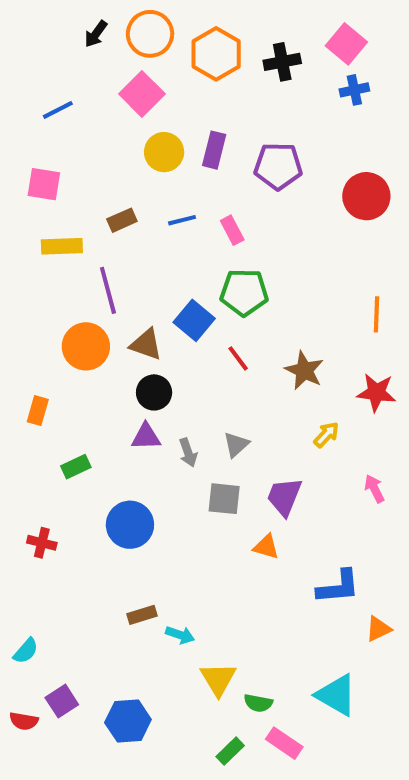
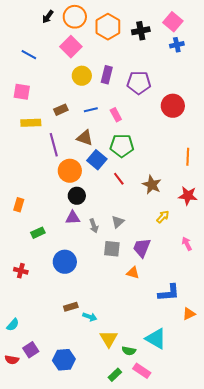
blue line: (58, 110) -> (29, 55), turned 56
red circle: (366, 196) -> (173, 106), moved
brown triangle: (146, 344) -> (85, 138), moved
orange circle: (86, 346) -> (70, 171), moved
cyan triangle: (336, 695) -> (156, 339), moved

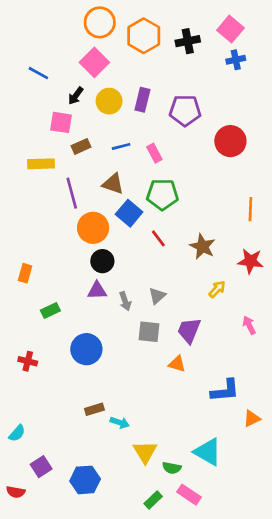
black arrow: (48, 17) -> (76, 96), moved
pink square: (22, 92) -> (61, 122), moved
red semicircle: (12, 360) -> (16, 492), moved

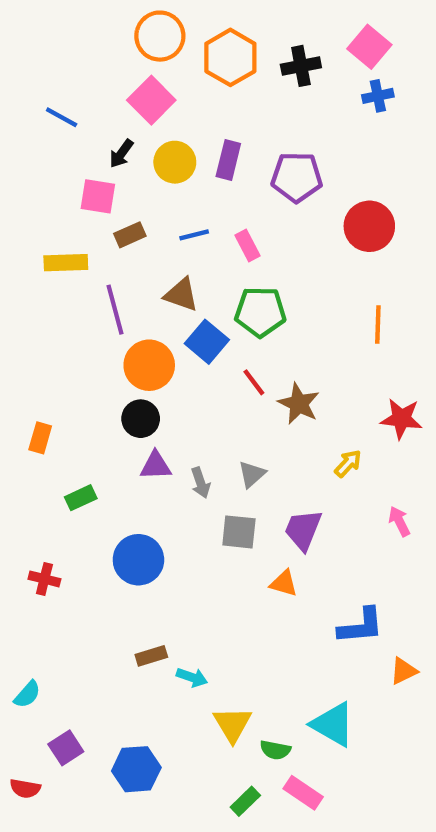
orange line: (250, 209) -> (378, 325), moved
brown star: (202, 246) -> (299, 404), moved
black circle: (102, 261) -> (141, 419), moved

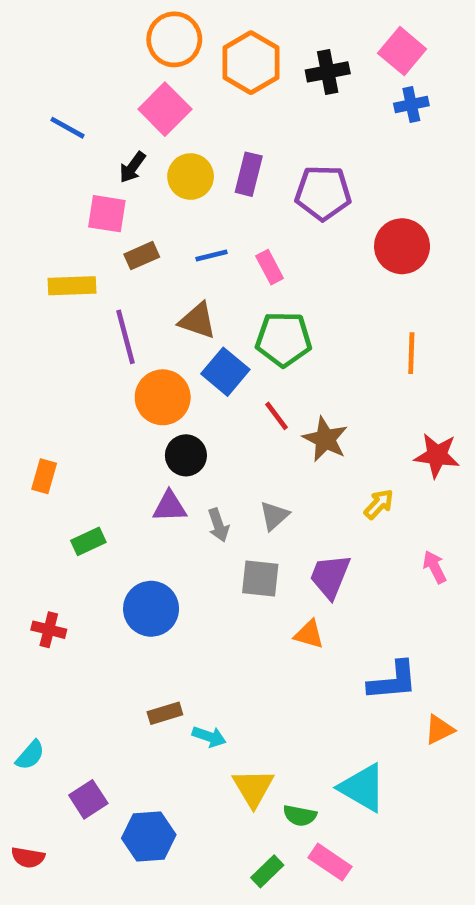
black circle: (141, 419) -> (186, 455), moved
purple square: (66, 748) -> (88, 799), moved

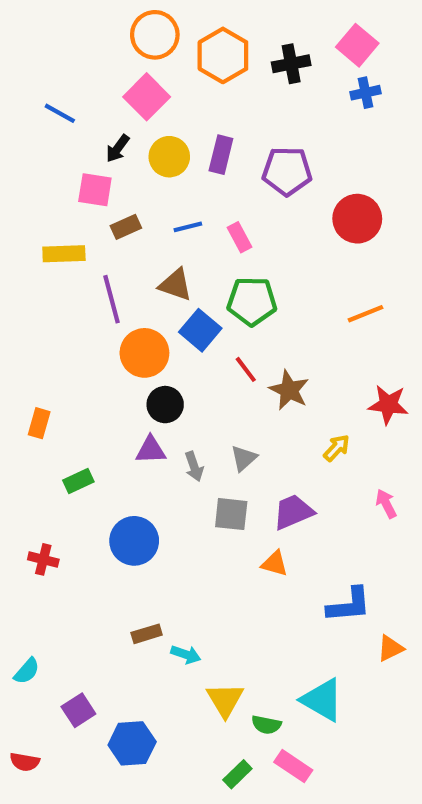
orange line: (411, 353) -> (366, 314), turned 66
purple trapezoid: (330, 576) -> (293, 512), turned 45

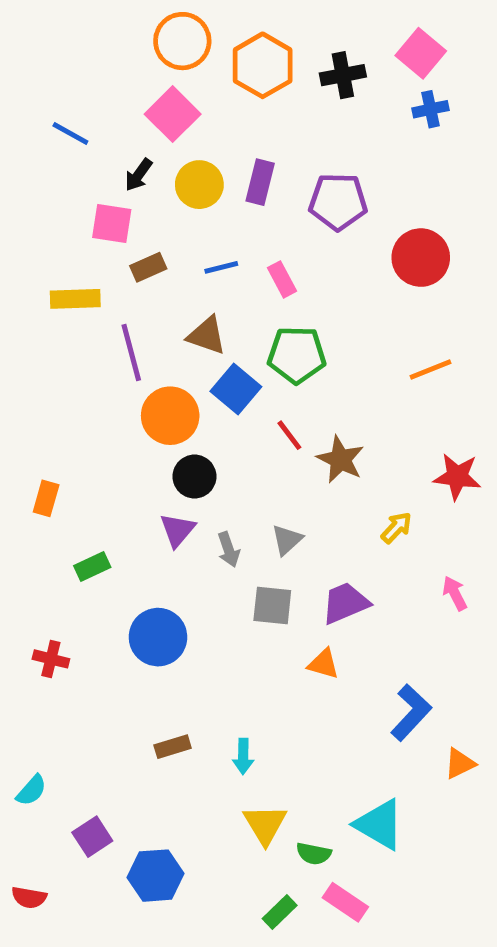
purple triangle: (151, 450) -> (177, 530), turned -48
blue L-shape: (349, 605) -> (411, 713), turned -42
cyan arrow: (186, 654) -> (243, 756), moved, turned 72

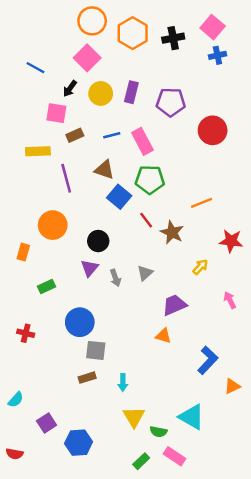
pink rectangle: (282, 279) -> (142, 141), size x1.5
orange line: (430, 369) -> (201, 203), moved
orange circle: (170, 416) -> (53, 225), moved
gray square: (272, 605) -> (96, 350), moved

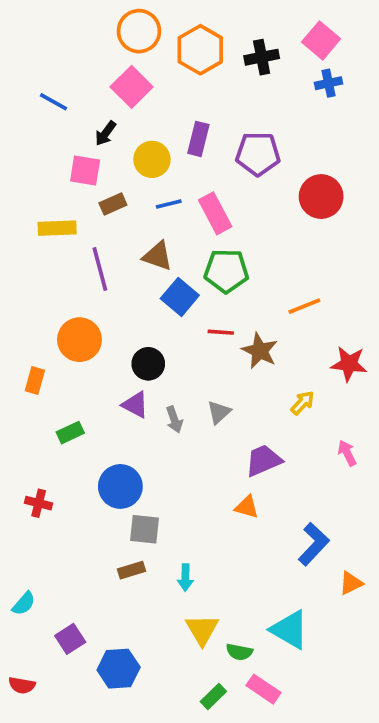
yellow circle: (101, 93) -> (152, 159), moved
red line: (146, 220) -> (221, 332), turned -49
purple triangle: (90, 268) -> (135, 405), turned -42

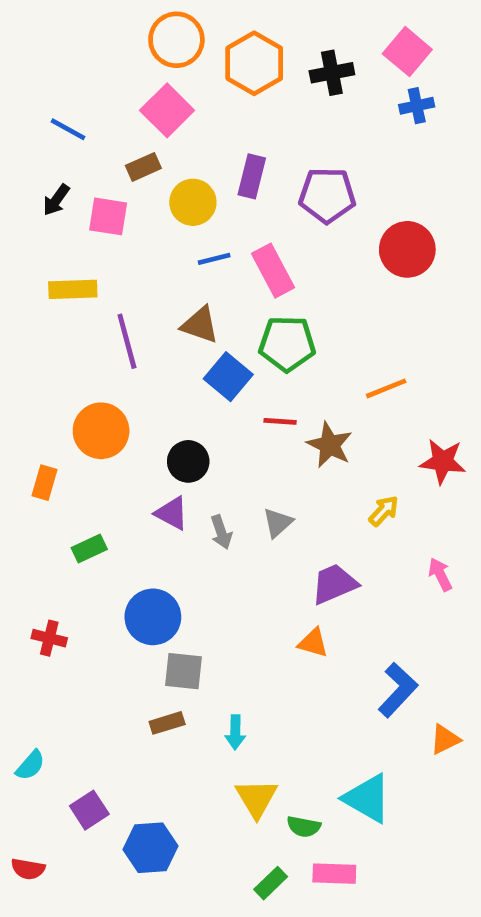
black arrow: (105, 133) -> (56, 200), moved
brown rectangle: (113, 204) -> (143, 167), moved
pink rectangle: (263, 689) -> (334, 874), turned -32

